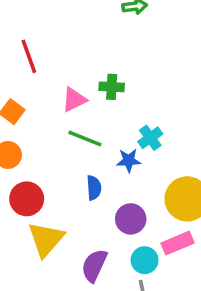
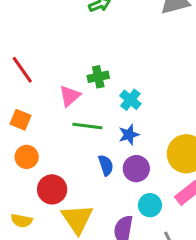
cyan cross: (150, 138) -> (130, 100), moved
purple circle: (131, 219) -> (136, 169), moved
cyan circle: (145, 260) -> (150, 205), moved

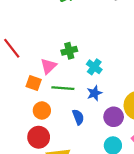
orange square: (20, 120) -> (34, 83), moved
orange circle: (27, 157) -> (42, 110), moved
purple circle: (136, 169) -> (114, 117), moved

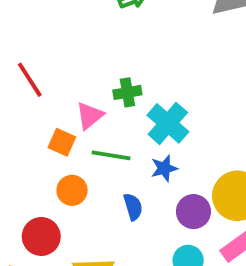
cyan cross: (94, 67) -> (168, 123), size x1.5
red circle: (39, 137) -> (41, 236), moved

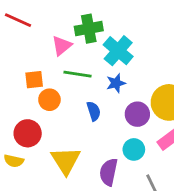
red line: (30, 80) -> (18, 20), turned -32
green cross: (127, 92) -> (89, 29), size x1.4
orange square: (62, 142) -> (34, 80), moved, turned -30

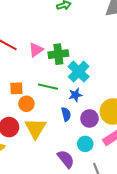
pink triangle: (62, 46) -> (36, 50), moved
blue semicircle: (94, 111) -> (66, 114), moved
yellow triangle: (66, 161) -> (35, 128), moved
purple semicircle: (109, 172) -> (66, 159), turned 126

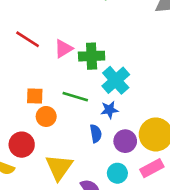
yellow triangle: (35, 128) -> (59, 167), moved

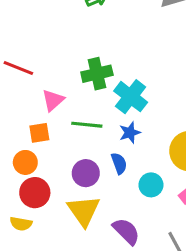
pink triangle: (63, 49) -> (53, 100), moved
orange circle: (46, 116) -> (25, 162), moved
purple circle: (125, 141) -> (86, 173), moved
cyan circle: (117, 173) -> (151, 185), moved

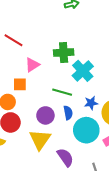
green line: (87, 125) -> (62, 92), moved
blue star: (130, 133) -> (91, 103), moved
cyan circle: (151, 185) -> (86, 130), size x1.6

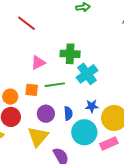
red line: (13, 40) -> (27, 23), moved
orange square: (20, 84) -> (32, 90), moved
green line: (62, 92) -> (55, 85), moved, turned -30

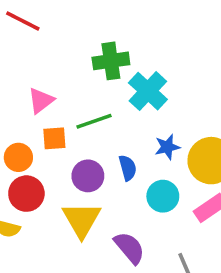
pink triangle: (38, 63) -> (41, 101), moved
cyan circle: (84, 132) -> (163, 196), size x0.7

